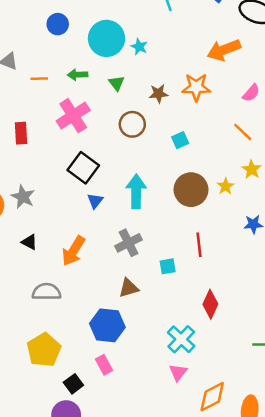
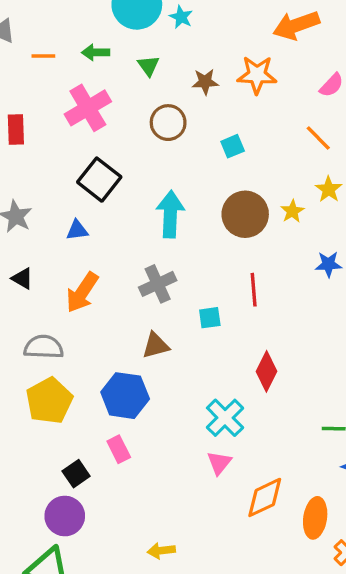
blue triangle: (95, 201) -> (77, 230), moved, turned 42
yellow pentagon: (44, 350) -> (49, 401), moved

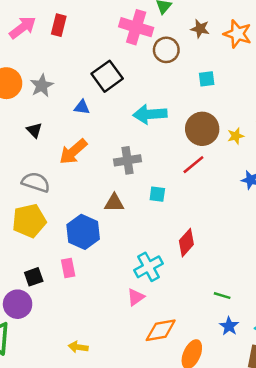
pink cross: (88, 108) -> (136, 27), moved, turned 32
cyan arrow: (170, 214) -> (150, 114), turned -112
red line: (254, 290) -> (193, 165), moved, turned 40

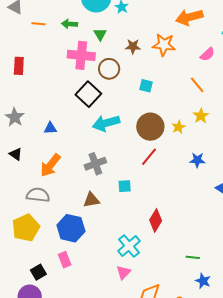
black square: (107, 76) -> (88, 94), moved
cyan square: (207, 79) -> (146, 86), turned 32
gray semicircle: (36, 182) -> (38, 195), moved

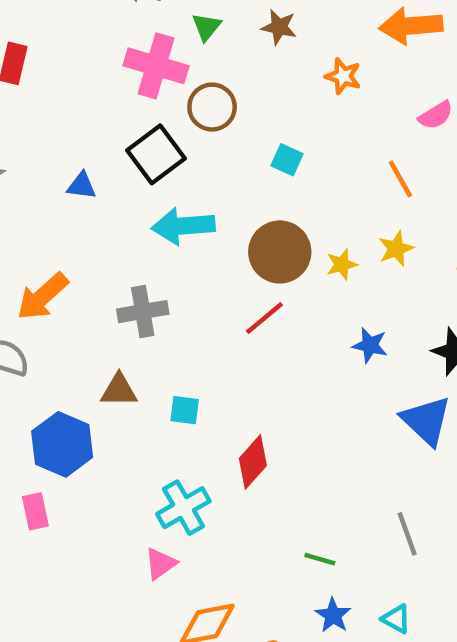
orange star: (164, 45) -> (343, 76), size x0.7
brown star: (133, 46) -> (279, 27), moved
blue triangle: (50, 128) -> (82, 186), moved
cyan square: (125, 186) -> (185, 410), moved

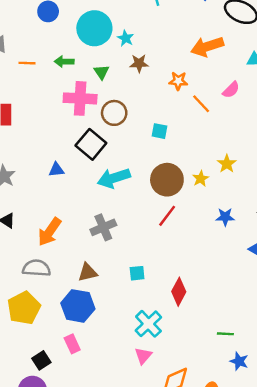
orange line: (400, 179) -> (201, 104), moved
brown triangle: (119, 390) -> (88, 272), moved

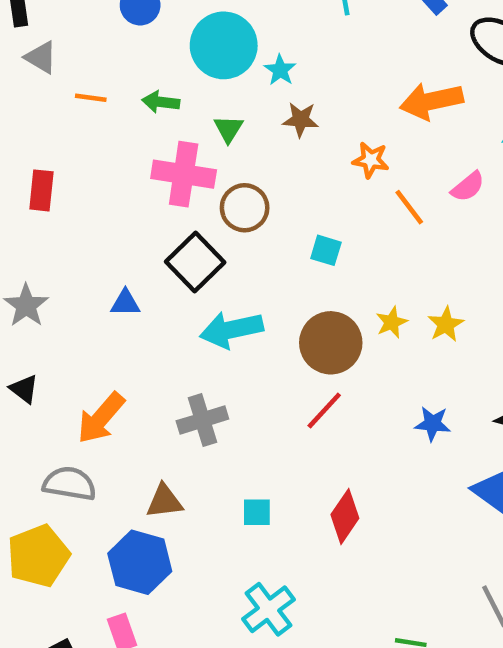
yellow star: (201, 179) -> (392, 322), moved
red diamond: (179, 292) -> (345, 516), moved

